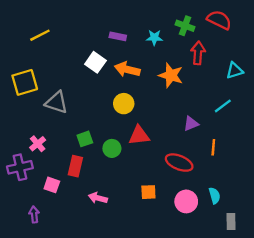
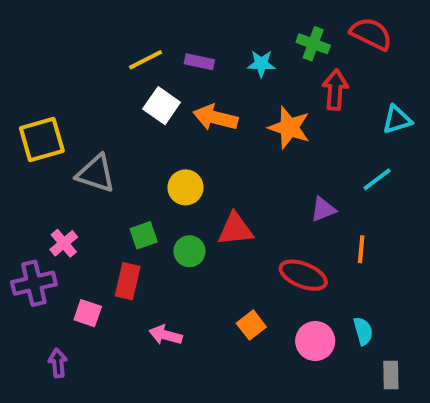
yellow line: (40, 35) -> (146, 60), moved
yellow circle: (124, 104) -> (185, 187), moved
orange square: (148, 192) -> (251, 325), turned -35

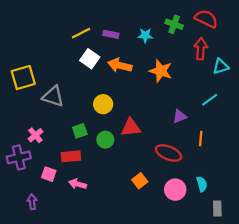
red arrow: (335, 90) -> (201, 49), moved
red rectangle: (128, 281) -> (71, 156), turned 72
pink arrow: (166, 335) -> (78, 184), moved

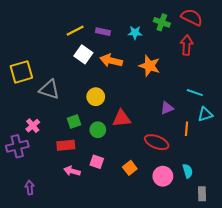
cyan triangle: (221, 66) -> (205, 114), moved
cyan line: (210, 100) -> (195, 93), turned 56
pink square: (49, 174) -> (97, 162), moved

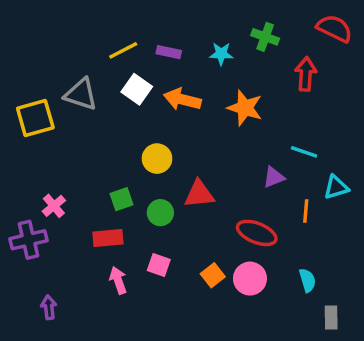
red semicircle: (192, 17) -> (334, 28), moved
gray triangle: (49, 89) -> (81, 94), moved
cyan line: (195, 93) -> (304, 152), moved
pink arrow: (72, 171) -> (118, 280), turned 56
pink circle: (163, 176) -> (250, 279), moved

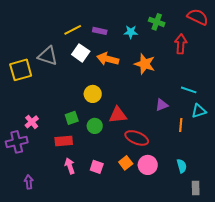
cyan line: (304, 152) -> (189, 90), moved
red ellipse: (257, 233) -> (137, 138), moved
pink square: (159, 265) -> (97, 167), moved

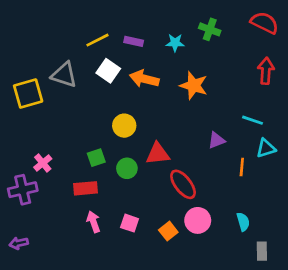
red arrow: (181, 44) -> (266, 71), moved
red ellipse: (137, 138) -> (183, 184), turned 30
orange square: (126, 163) -> (168, 231), moved
purple arrow: (29, 182) -> (19, 243), moved, turned -96

